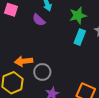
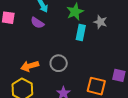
gray circle: (42, 72) -> (59, 63), moved

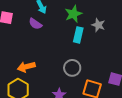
gray circle: (59, 63) -> (72, 68), moved

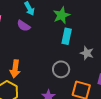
gray star: (98, 25) -> (87, 53), moved
orange arrow: (26, 67) -> (15, 69), turned -66

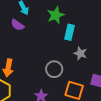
cyan rectangle: (67, 36) -> (69, 32), moved

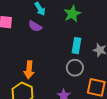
cyan rectangle: (69, 32) -> (76, 46), moved

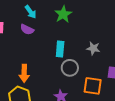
cyan rectangle: (76, 46) -> (60, 49), moved

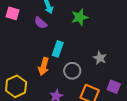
cyan rectangle: (60, 49) -> (58, 49), moved
orange arrow: (24, 73) -> (44, 66), moved

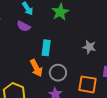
orange arrow: (44, 66) -> (36, 68), turned -30
gray circle: (72, 71) -> (58, 73), moved

